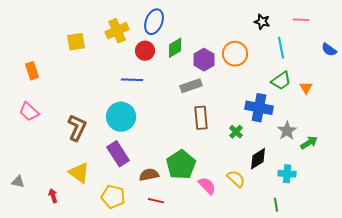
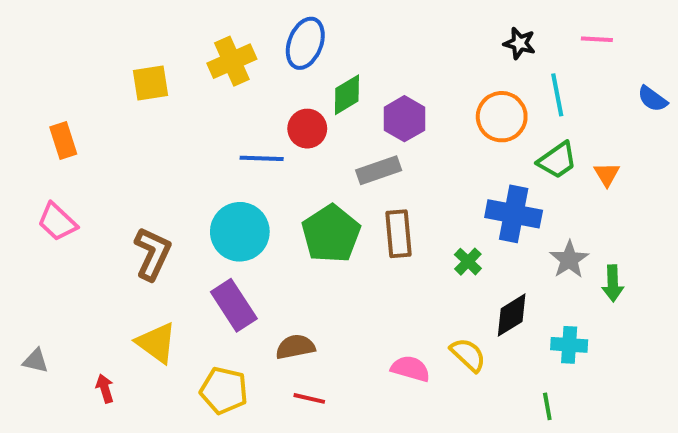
red circle: (145, 51) -> (307, 129), moved
orange circle: (235, 54) -> (502, 117), moved
green arrow: (309, 143) -> (613, 283), turned 120
green pentagon: (181, 165) -> (331, 234), moved
pink semicircle: (207, 186) -> (410, 369), turned -30

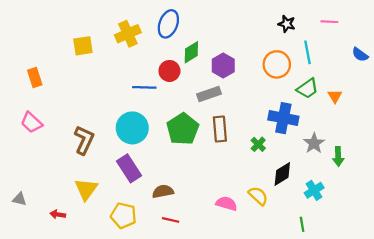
yellow triangle: (156, 343) -> (86, 189), turned 30
cyan cross: (569, 345) -> (314, 190), turned -36
red arrow: (105, 388) -> (58, 214), turned -64

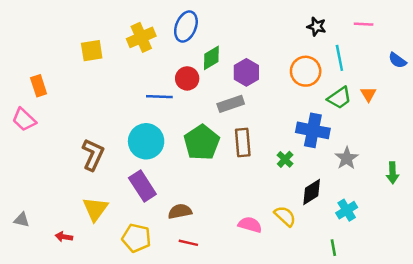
orange triangle: (335, 96) -> (368, 94), moved
pink trapezoid: (31, 122) -> (24, 120), moved
green arrow: (338, 156) -> (393, 173), moved

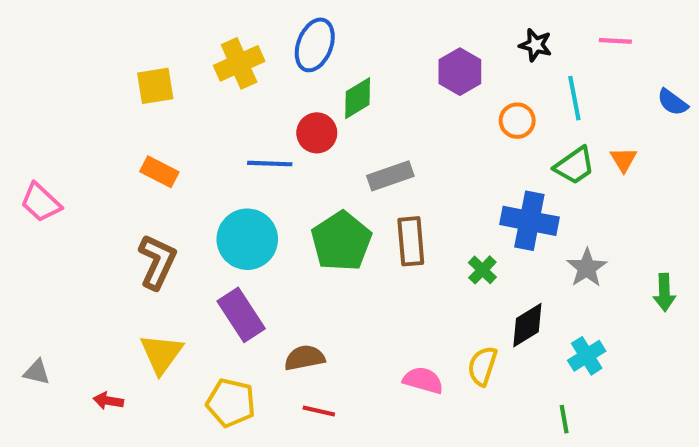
orange circle: (306, 71) -> (517, 121), size x0.7
purple hexagon: (246, 72) -> (460, 72), moved
orange rectangle: (39, 86) -> (159, 172), moved, turned -45
yellow semicircle: (285, 216) -> (482, 366), turned -115

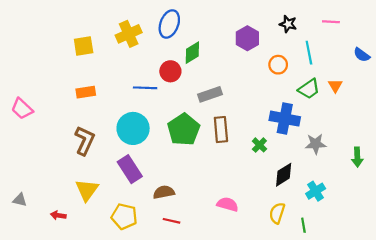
orange rectangle: (159, 172) -> (86, 92), turned -36
gray star: (587, 268) -> (316, 144), turned 30
yellow semicircle: (482, 366) -> (277, 213), moved

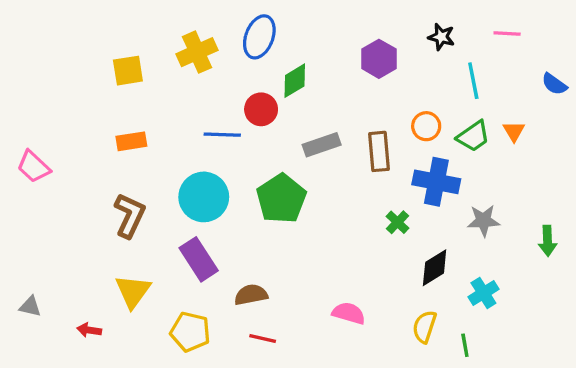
orange circle: (278, 65) -> (426, 126), moved
brown rectangle: (221, 130) -> (379, 151), moved

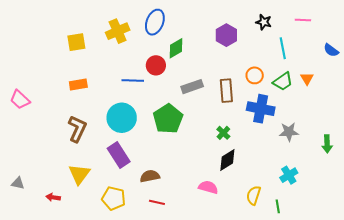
green cross: (398, 222) -> (223, 133), moved
black diamond: (435, 268) -> (227, 160), moved

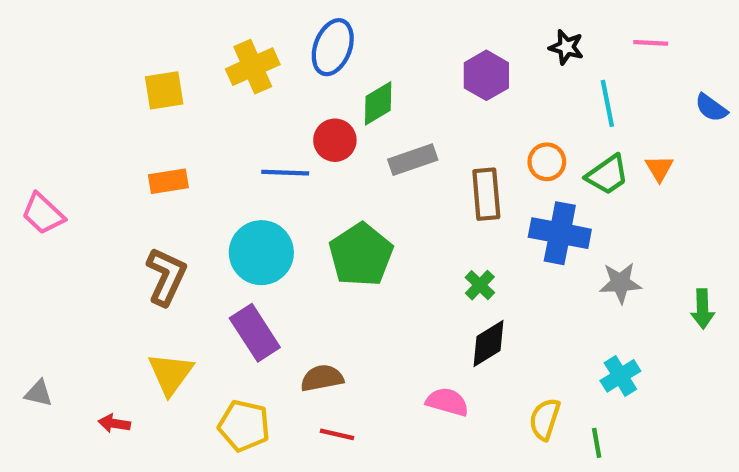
gray rectangle: (192, 87) -> (413, 160), moved

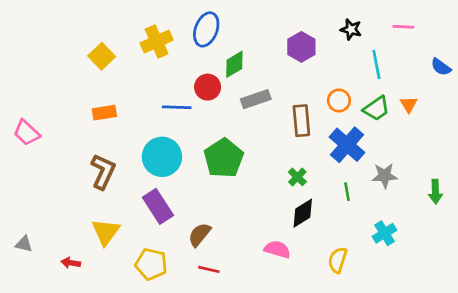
yellow square: (164, 90) -> (102, 56), turned -35
blue cross: (560, 233) -> (347, 145), turned 30
brown semicircle: (322, 378) -> (200, 235), turned -40
green line: (597, 443) -> (347, 192), moved

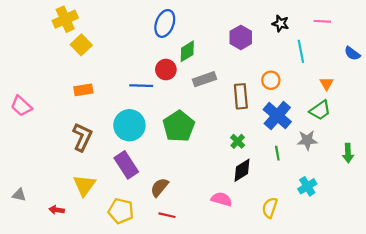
yellow cross: (157, 42) -> (65, 19), moved
green trapezoid: (376, 109) -> (320, 110), moved

